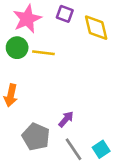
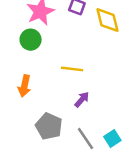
yellow line: (43, 53) -> (72, 69), moved
purple arrow: (66, 119) -> (82, 99), moved

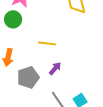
gray pentagon: (49, 126) -> (28, 77), moved, turned 30

